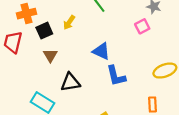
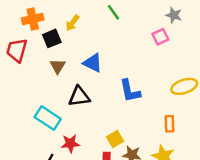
yellow arrow: (69, 22) -> (72, 23), moved
blue triangle: (101, 51) -> (93, 63), moved

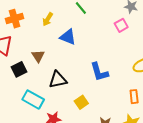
black square: (52, 38) -> (19, 69), moved
blue triangle: (93, 63) -> (68, 37), moved
yellow square: (115, 139) -> (81, 102), moved

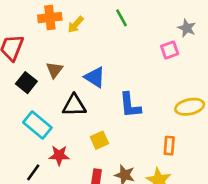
orange cross: (15, 19) -> (50, 18), moved
blue triangle: (68, 37) -> (95, 77), moved
black square: (19, 69) -> (26, 83), turned -35

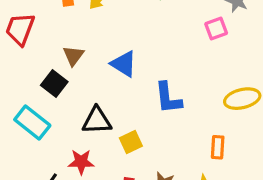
black square: (26, 83) -> (54, 83), moved
black triangle: (74, 105) -> (97, 121), moved
cyan rectangle: (37, 125) -> (32, 122), moved

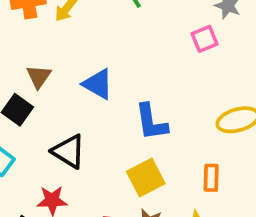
black triangle: (97, 121) -> (69, 151), turned 36
yellow square: (131, 142) -> (146, 177), moved, size x1.4

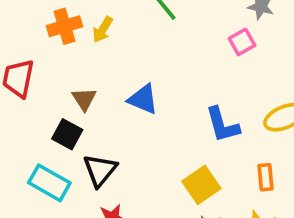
blue L-shape: (151, 122) -> (222, 125), moved
black triangle: (69, 151) -> (100, 170), moved, turned 45

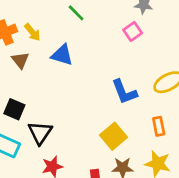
yellow arrow: (103, 30) -> (32, 32), turned -66
brown triangle: (84, 99) -> (20, 60), moved
blue triangle: (143, 99) -> (62, 55), moved

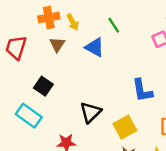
green line: (76, 13) -> (114, 25), moved
black triangle: (40, 133) -> (91, 112), moved

